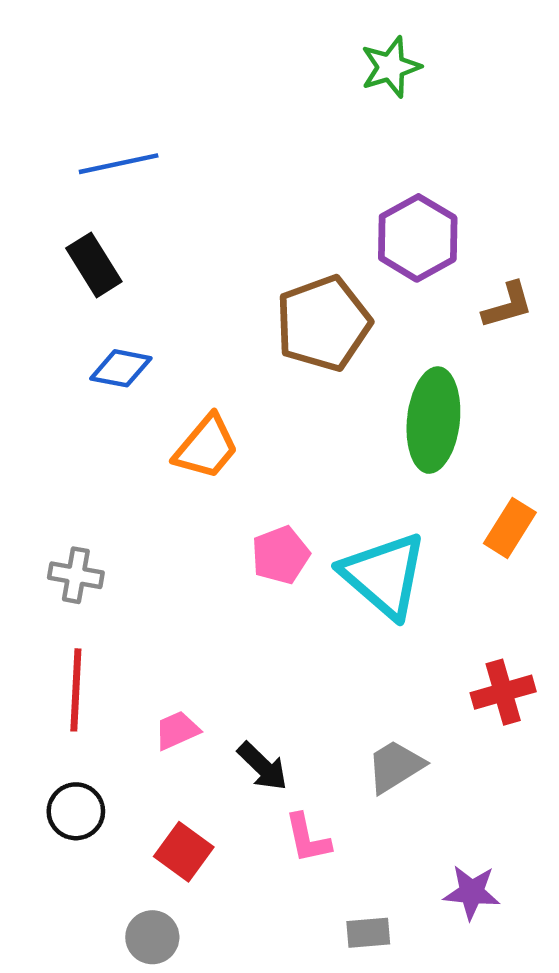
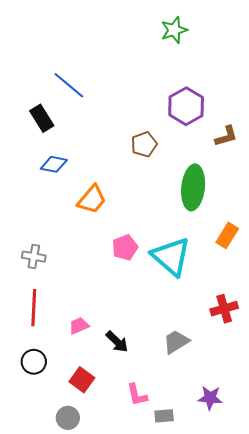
blue line: (119, 164) -> (69, 85), moved, turned 52
brown pentagon: (323, 323) -> (144, 144), size x0.6
pink L-shape: (307, 838) -> (137, 395), moved

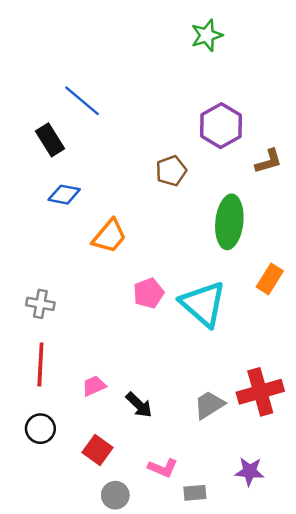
red cross: (224, 309) -> (260, 392), moved, size x1.4
pink L-shape: (137, 395) -> (163, 468), turned -55
gray circle: (68, 418) -> (115, 495), moved

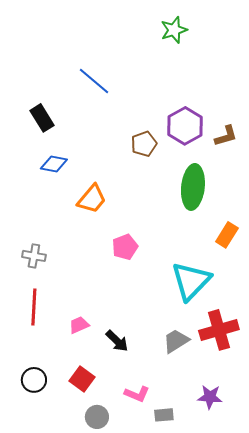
blue line: (82, 101) -> (94, 81), moved
purple hexagon: (221, 126) -> (185, 126), moved
cyan triangle: (203, 304) -> (191, 281), moved, turned 33
black circle: (40, 429) -> (34, 380), moved

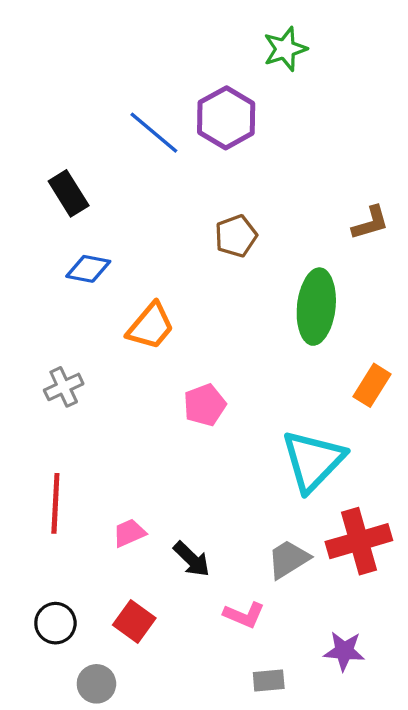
purple hexagon: (185, 126) -> (226, 118), moved
gray cross: (34, 256) -> (64, 387), moved, turned -35
pink L-shape: (137, 394) -> (244, 615), moved
gray circle: (97, 417) -> (96, 684), moved

